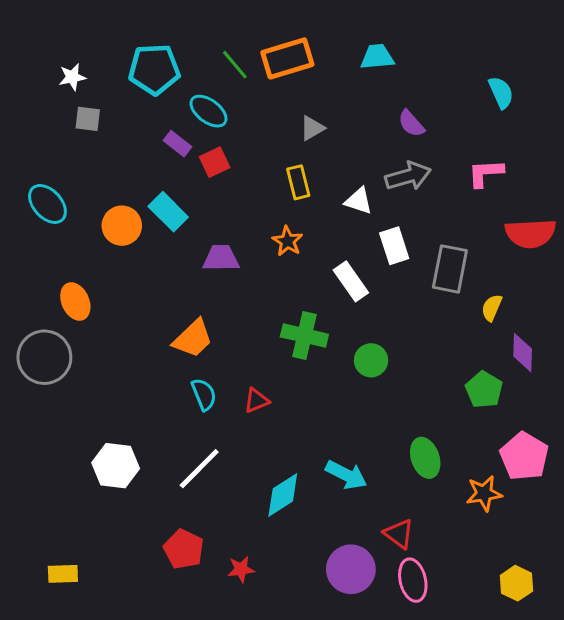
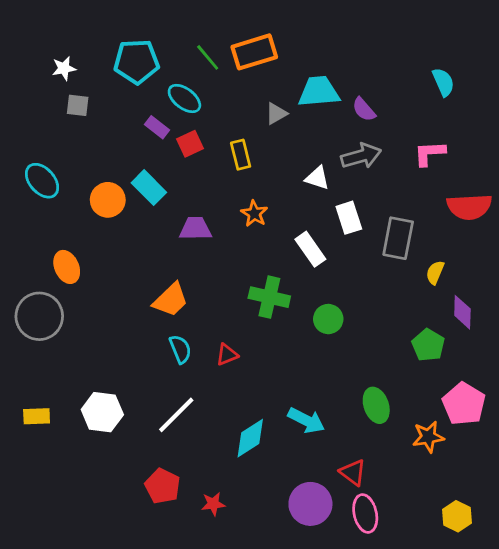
cyan trapezoid: (377, 57) -> (319, 92), moved, size x1.4
yellow rectangle: (298, 182) -> (241, 155), moved
yellow rectangle: (63, 574) -> (37, 416), moved

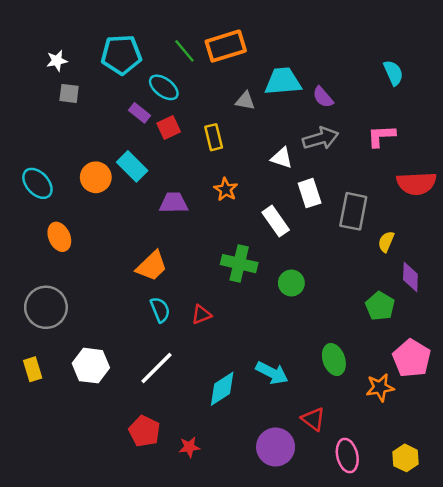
gray triangle: (276, 114) -> (245, 101), turned 40
cyan ellipse: (42, 181) -> (37, 183), moved
gray circle: (39, 316) -> (46, 307), moved
yellow rectangle: (37, 416) -> (33, 369), turned 75
pink ellipse: (365, 513) -> (347, 456), moved

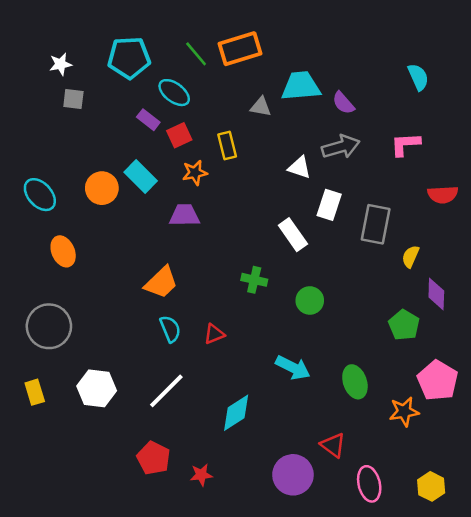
red semicircle: (416, 183) -> (443, 195), size x0.7
orange star: (226, 189) -> (195, 173), moved, turned 30
white rectangle: (310, 193) -> (329, 205), turned 36
green cross: (239, 264) -> (254, 280), size x0.7
cyan arrow: (272, 373) -> (293, 368), moved

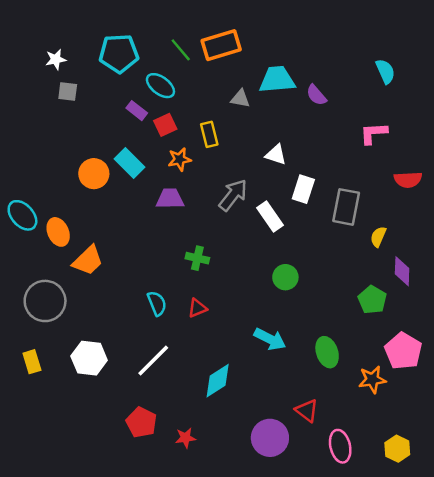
gray arrow: (341, 147) -> (233, 195), moved, turned -36
cyan ellipse: (40, 195) -> (22, 215), moved
green cross: (254, 280) -> (197, 258), moved
orange trapezoid: (161, 282) -> (88, 261), moved

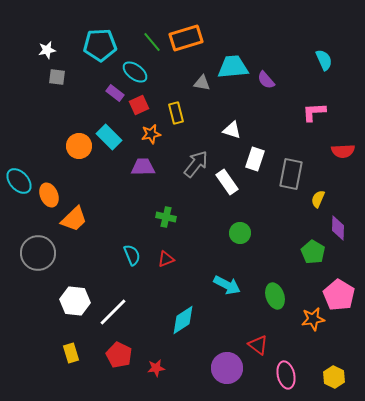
white line: (153, 360) -> (113, 312), moved
yellow rectangle: (32, 362) -> (71, 353), moved

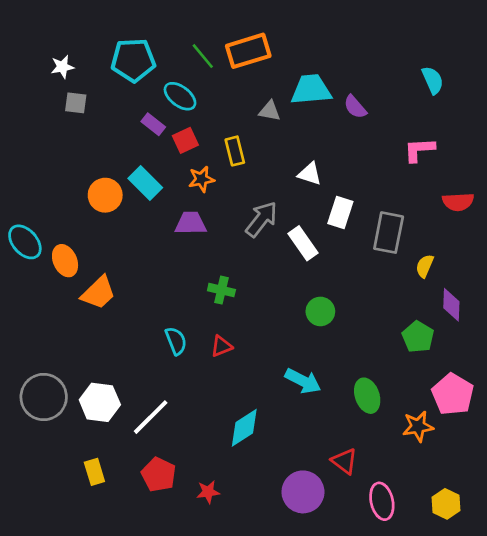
gray circle: (38, 253) -> (44, 397), moved

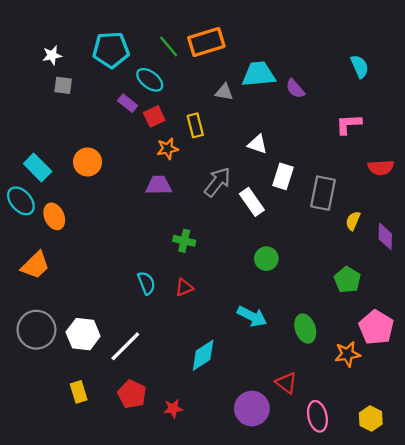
cyan rectangle: (145, 183) -> (38, 168), moved
orange trapezoid: (98, 293) -> (35, 265), moved
purple diamond: (451, 305) -> (385, 236), moved

